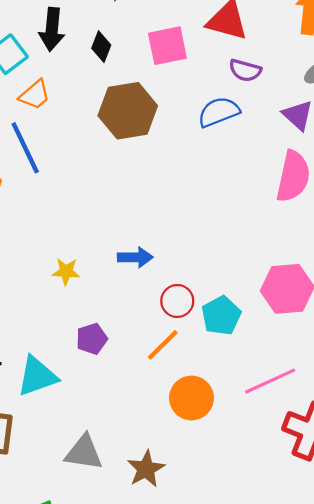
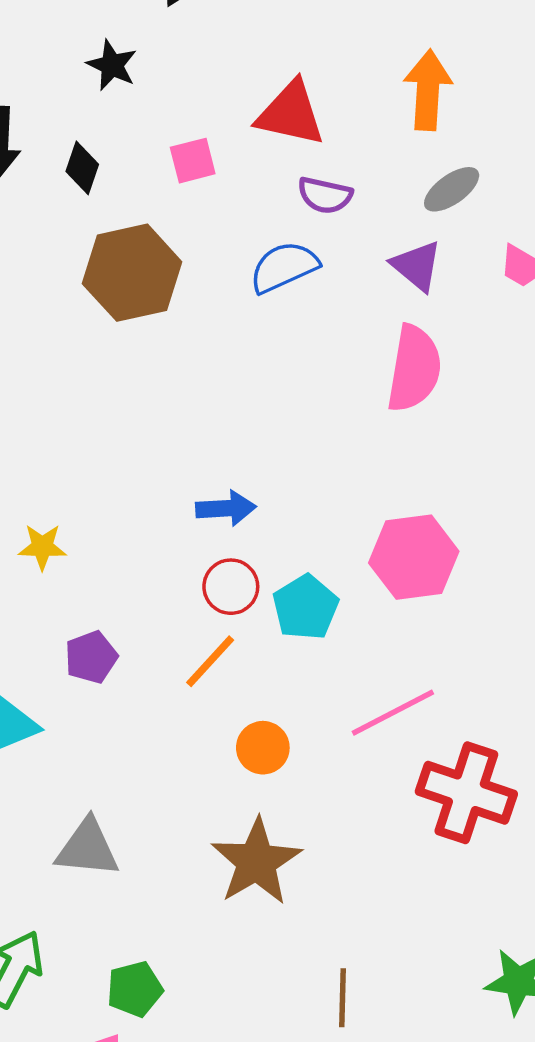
pink square: (167, 46) -> (193, 161), size x0.7
blue arrow: (135, 257) -> (226, 508), moved
orange circle: (191, 398) -> (263, 748), size x0.7
brown star: (146, 469) -> (256, 862), moved, size x1.4

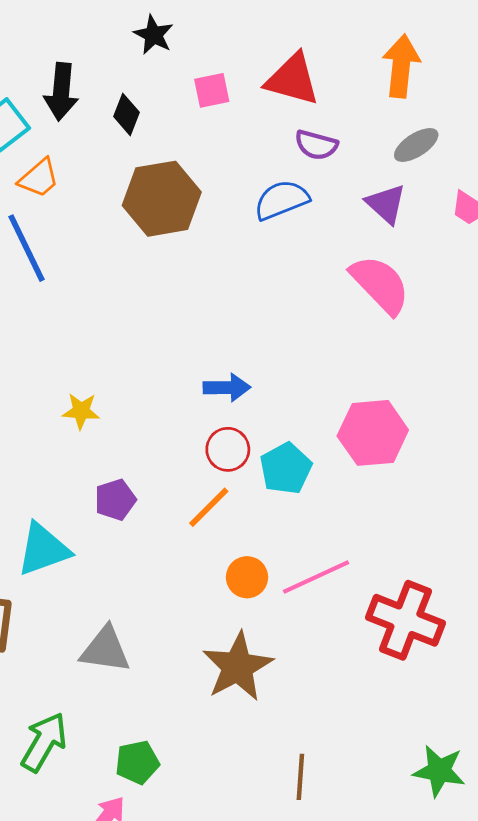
pink square: (193, 161) -> (212, 90), moved
pink semicircle: (414, 369) -> (380, 285), turned -56
pink line: (393, 713) -> (316, 577), moved

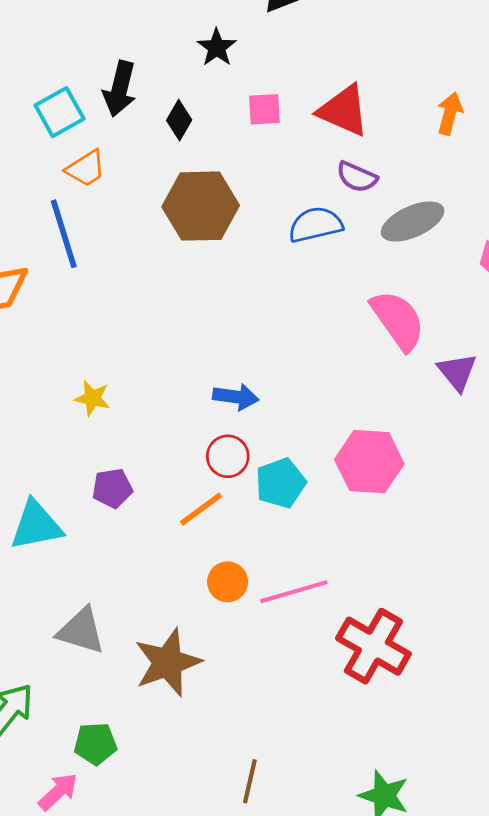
orange arrow: (401, 66) -> (450, 113), size x0.7
gray ellipse: (416, 145) -> (413, 222), moved, size x1.4
purple triangle: (386, 204) -> (457, 372), moved
brown star: (238, 667) -> (168, 662), moved

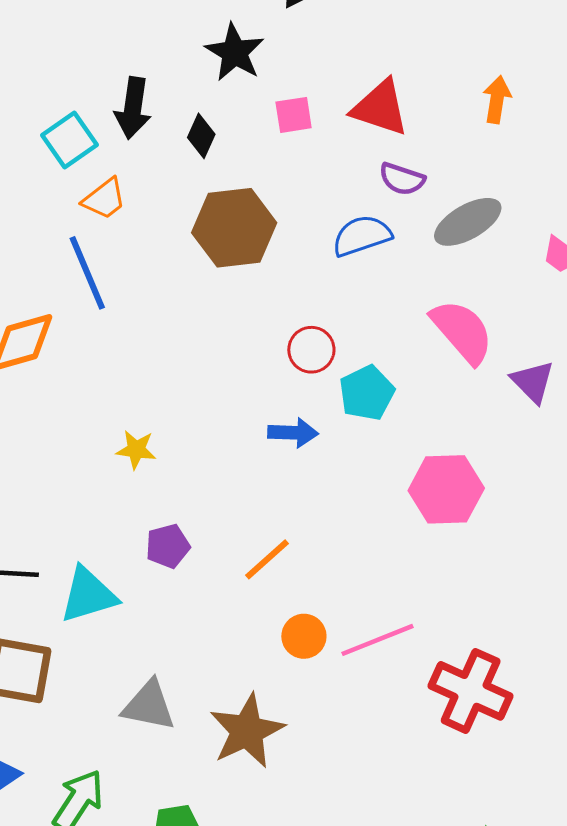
black star: (217, 47) -> (235, 52), size x1.4
red circle: (228, 456) -> (311, 350), moved
cyan pentagon: (281, 483) -> (367, 393), moved

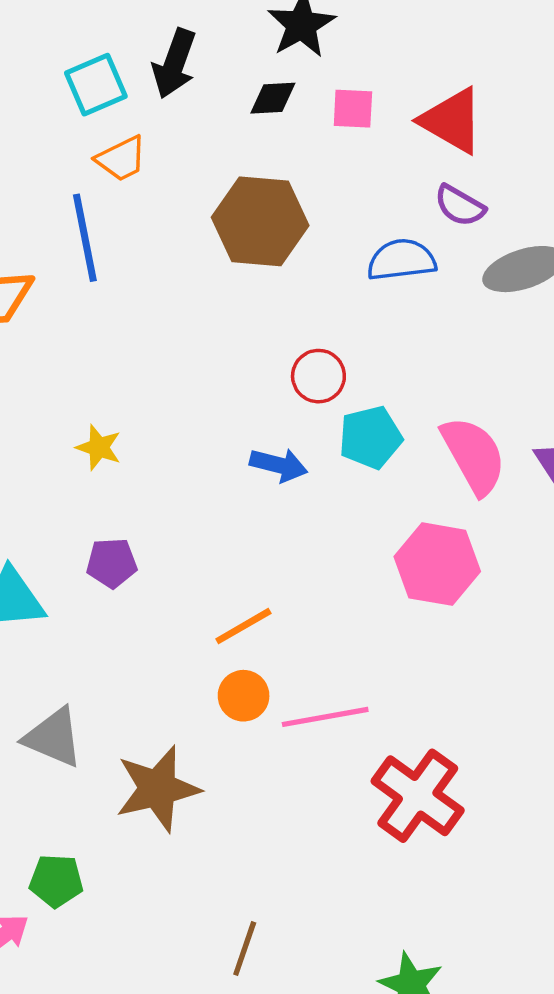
black diamond: (201, 136) -> (273, 98), moved, turned 51
pink semicircle: (462, 331) -> (474, 455), moved
orange line: (267, 559) -> (243, 626), moved

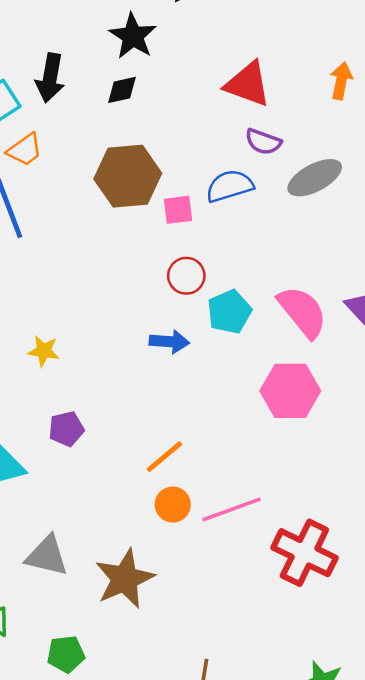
pink square: (353, 109) -> (178, 210), moved

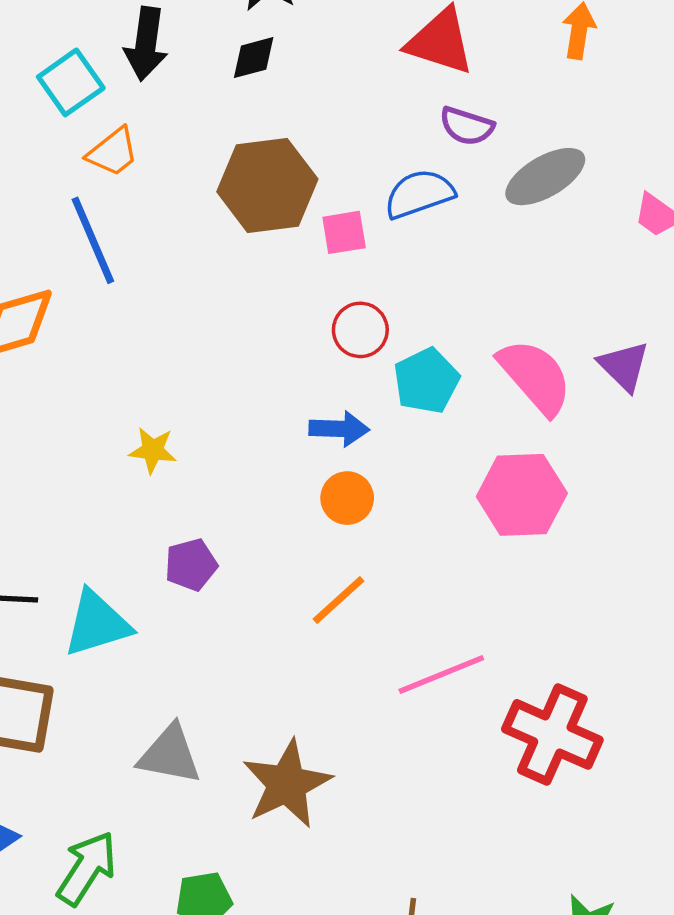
orange circle: (173, 505) -> (347, 498), moved

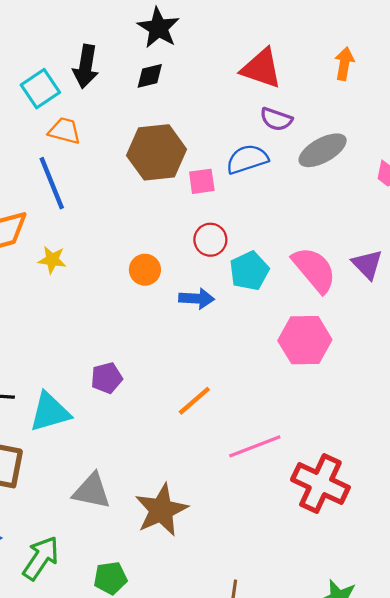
orange trapezoid: (113, 152) -> (65, 131), turned -128
yellow star: (153, 450) -> (52, 260), moved
orange circle: (347, 498) -> (145, 270), moved

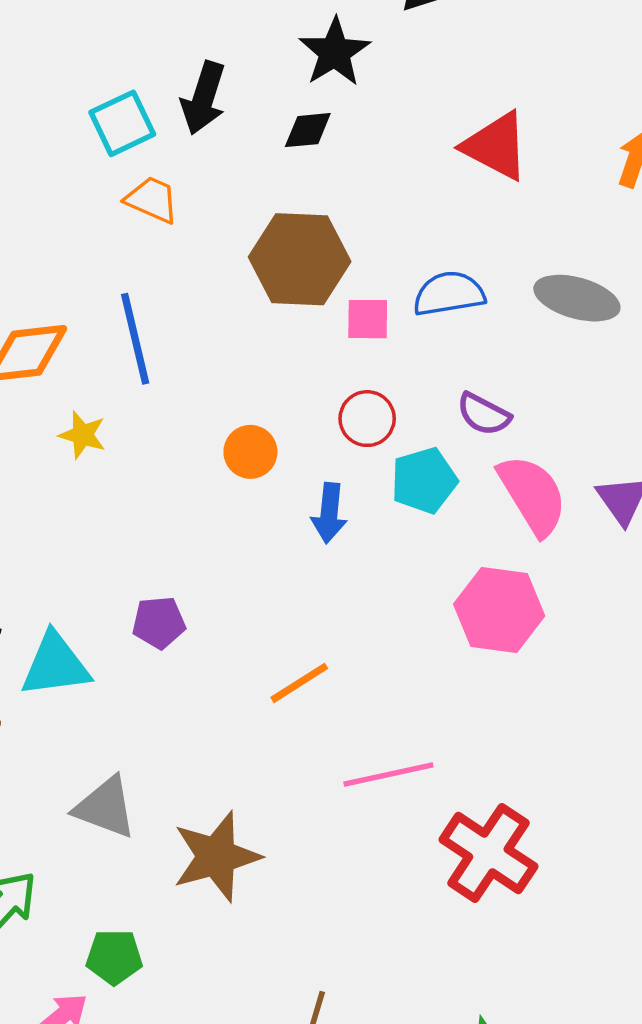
purple semicircle: (276, 119) -> (484, 414), moved
gray ellipse: (323, 150) -> (577, 298), turned 36
blue line: (52, 183) -> (135, 339), moved
yellow star: (52, 260) -> (82, 435), moved
blue arrow: (197, 299) -> (329, 513), turned 84

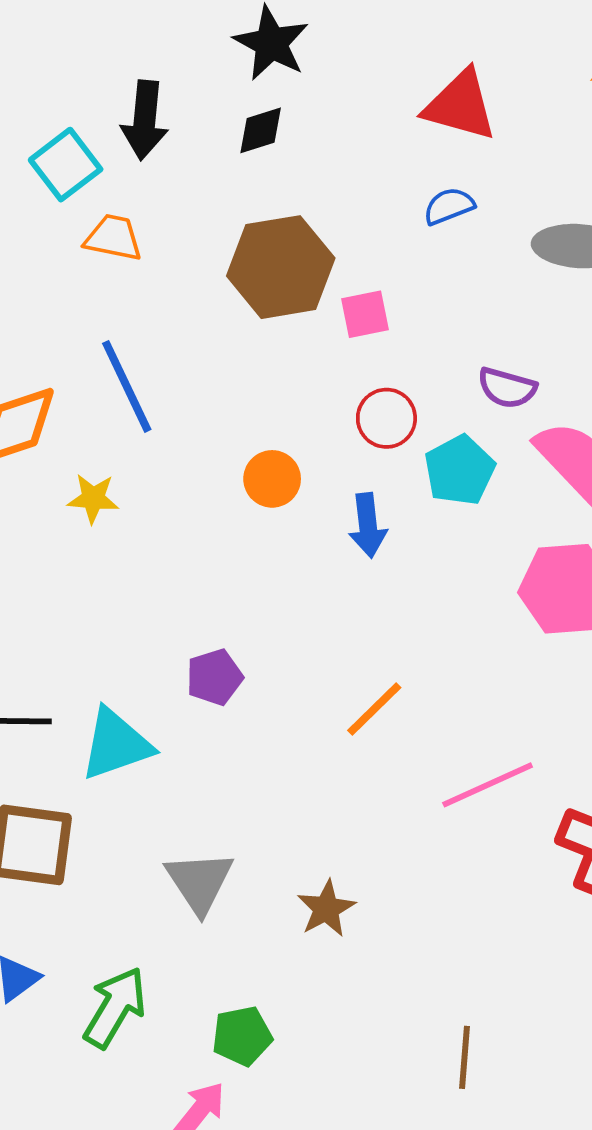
blue semicircle: (449, 294) -> (449, 206), moved, size x0.7
gray triangle: (105, 807) -> (199, 882), turned 48
brown star: (216, 857) -> (326, 909), size x0.6

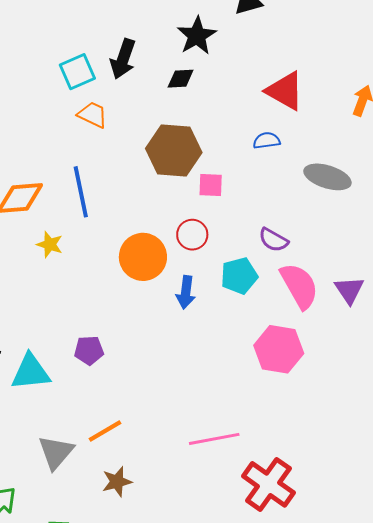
red circle: (386, 418) -> (192, 235), moved
orange circle: (272, 479) -> (143, 257), size x1.6
orange line: (374, 709) -> (105, 431), moved

